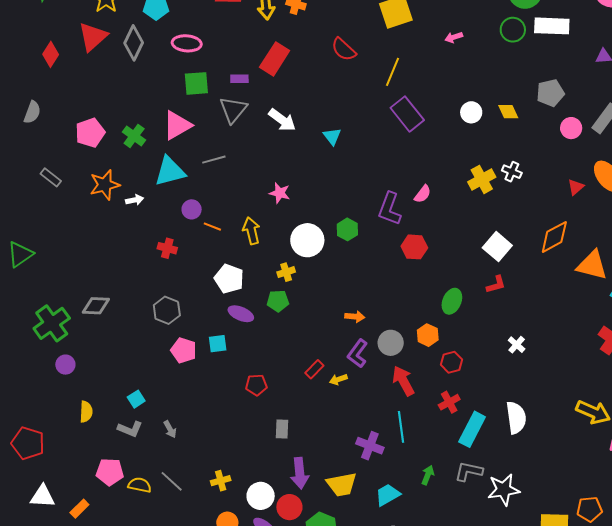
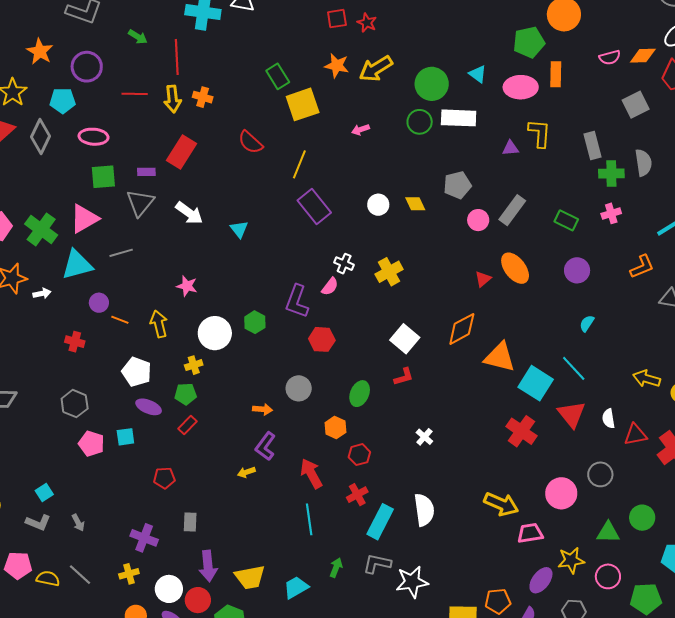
green cross: (134, 136) -> (41, 229), size x1.4
white cross: (512, 172) -> (344, 264), moved
gray circle: (391, 343) -> (299, 388), moved
red rectangle: (314, 369) -> (187, 425), moved
purple cross: (370, 446) -> (144, 538), moved

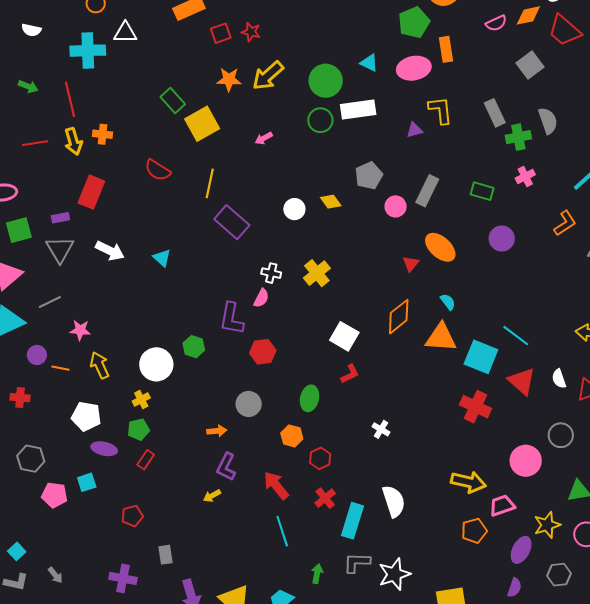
pink star: (187, 286) -> (80, 330), moved
cyan semicircle: (587, 323) -> (448, 302), moved, turned 120
orange pentagon: (498, 601) -> (474, 531), moved

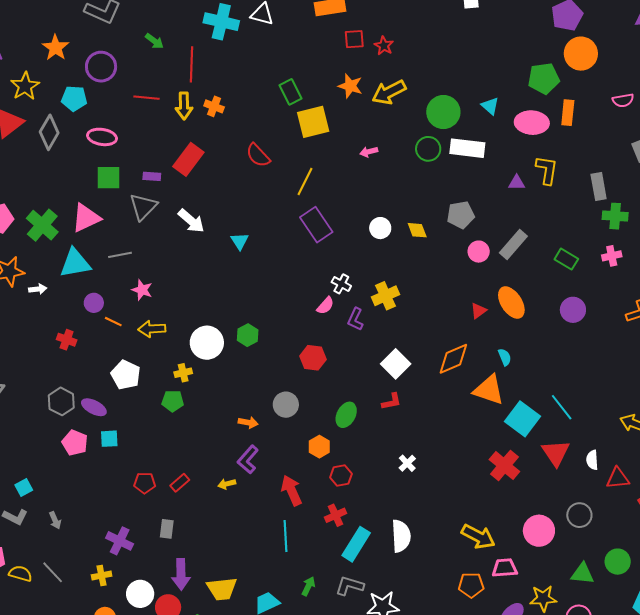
purple L-shape: (232, 319) -> (355, 319), moved, size x0.7
yellow arrow: (100, 365) -> (152, 329), turned -84
purple ellipse: (104, 449) -> (94, 407), moved
red rectangle: (146, 460) -> (180, 483), moved

